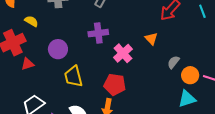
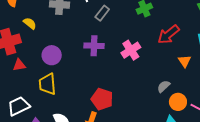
orange triangle: (151, 39) -> (184, 61), moved
pink cross: (123, 53) -> (131, 50), moved
yellow trapezoid: (73, 76) -> (48, 84), moved

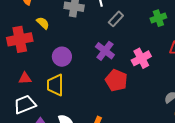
purple cross: (94, 46) -> (105, 51), turned 30
red triangle: (19, 65) -> (25, 78), moved
red pentagon: (102, 99) -> (116, 80), moved

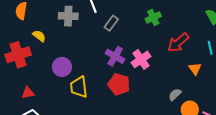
purple cross: (105, 51) -> (115, 56), moved
yellow trapezoid: (55, 85) -> (79, 87), moved

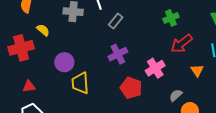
green cross: (153, 17) -> (171, 18), moved
purple cross: (115, 56) -> (118, 54), turned 30
pink cross: (141, 59) -> (155, 68), moved
red pentagon: (119, 84) -> (131, 88), moved

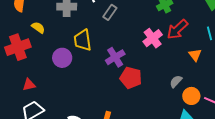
purple cross: (118, 54) -> (115, 57), moved
pink cross: (155, 68) -> (153, 38), moved
yellow trapezoid: (80, 83) -> (83, 40), moved

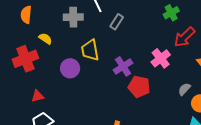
pink cross: (153, 38) -> (161, 58), moved

